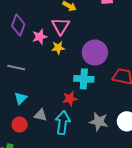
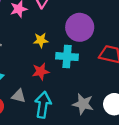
yellow star: (58, 48) -> (41, 40), moved
red star: (70, 99) -> (41, 71), moved

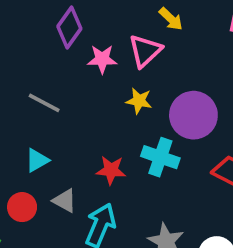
yellow star: (41, 40) -> (139, 101), moved

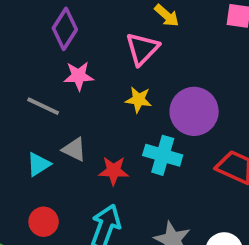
pink star: (102, 59) -> (79, 76), moved
gray triangle: (65, 201) -> (74, 149), moved
red circle: (22, 207) -> (44, 222), moved

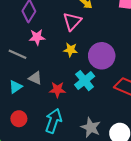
cyan cross: (163, 155) -> (85, 81), turned 36

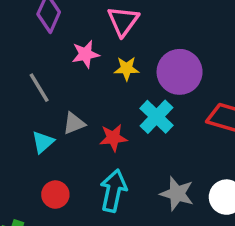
pink star: (37, 37) -> (85, 54), moved
gray line: (17, 54) -> (39, 88), turned 42
gray triangle: (35, 78) -> (74, 123), turned -40

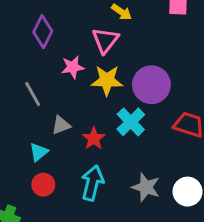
yellow star: (127, 69) -> (107, 80), size x1.5
red star: (113, 138) -> (94, 138), turned -30
cyan triangle: (43, 142) -> (39, 152), moved

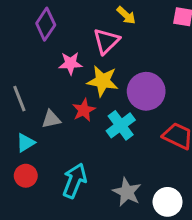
gray line: (33, 94) -> (19, 99), moved
red star: (94, 138) -> (84, 110), moved

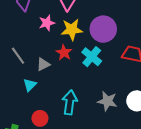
red circle: (26, 176) -> (40, 118), moved

